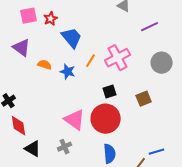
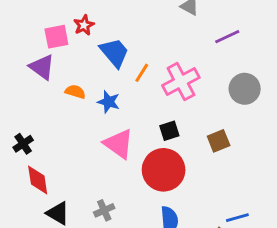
pink square: (29, 16) -> (56, 37), moved
orange line: (91, 61) -> (142, 73), moved
pink triangle: (75, 120) -> (119, 144), moved

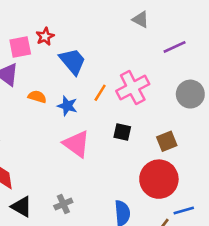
orange line: (142, 73) -> (100, 93), moved
black square: (169, 131) -> (122, 132), turned 30
red circle: (164, 170) -> (159, 179), moved

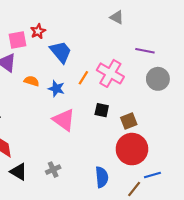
purple line: (175, 47) -> (145, 51), moved, turned 36
pink cross: (133, 88) -> (110, 73), turned -32
brown square: (167, 141) -> (129, 121), moved

